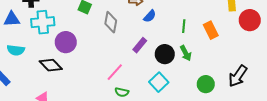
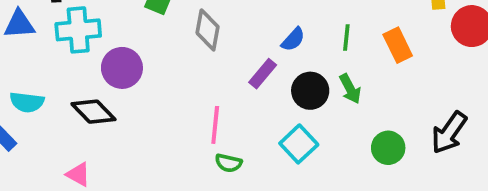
blue semicircle: (150, 16) -> (293, 39), moved
cyan semicircle: (16, 50) -> (27, 102), moved
pink line: (115, 72) -> (215, 125), turned -36

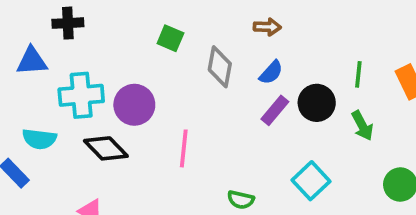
cyan cross: (78, 30) -> (81, 95), moved
blue semicircle: (293, 39) -> (271, 72), moved
black circle: (310, 91) -> (317, 103), moved
pink line: (215, 125) -> (184, 148), moved

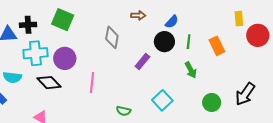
black cross: (68, 23) -> (28, 25), moved
green square: (170, 38) -> (63, 20), moved, size x1.5
blue semicircle: (271, 72) -> (172, 22), moved
black circle: (317, 103) -> (164, 42), moved

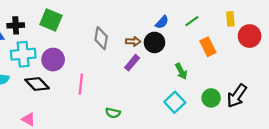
brown arrow: (138, 15) -> (133, 41), moved
green line: (189, 42) -> (192, 21), moved, turned 48
cyan square: (162, 100) -> (175, 102), moved
green circle: (212, 102) -> (211, 98), moved

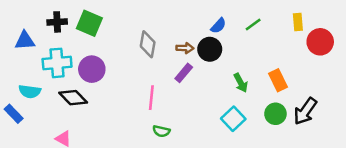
black cross: (16, 25) -> (57, 22), moved
orange rectangle: (208, 47) -> (278, 80), moved
pink line: (81, 84) -> (151, 98), moved

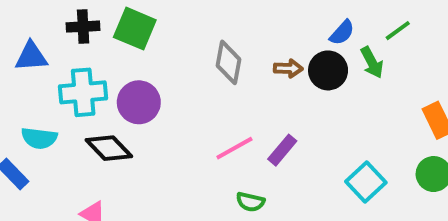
purple rectangle: (184, 73) -> (282, 150), moved
green arrow: (241, 83) -> (372, 62), moved
pink line: (151, 98) -> (234, 148), turned 55

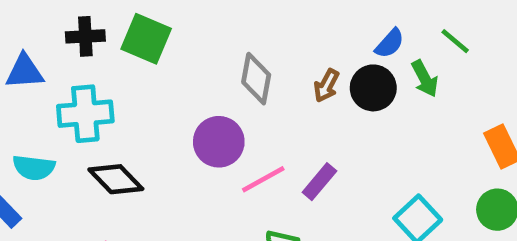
green line: (398, 31) -> (455, 41), turned 76
brown arrow: (288, 68) -> (326, 86), turned 116
purple circle: (139, 102) -> (219, 142), moved

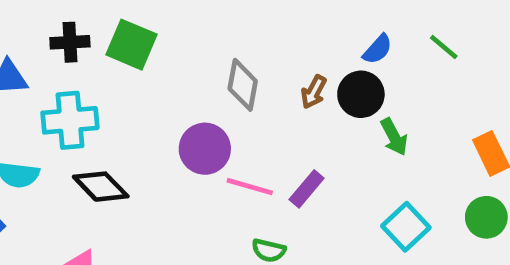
green arrow: (425, 79) -> (394, 137), moved
pink line: (263, 179) -> (250, 187), turned 45

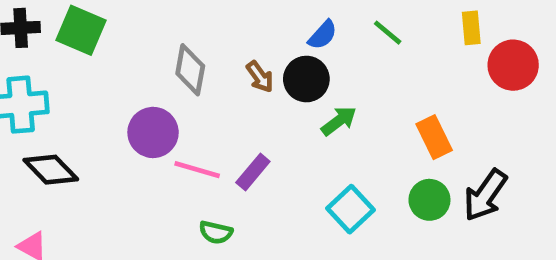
brown arrow: (314, 92) -> (260, 77), turned -64
green arrow: (394, 137) -> (339, 121), turned -99

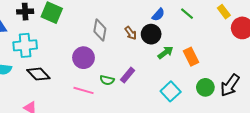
yellow rectangle: (471, 28) -> (224, 12), turned -32
orange rectangle: (434, 137) -> (191, 57), moved
pink line: (197, 170) -> (83, 90), moved
green semicircle: (216, 232) -> (107, 80), moved

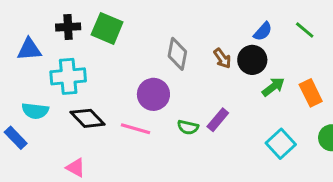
pink line: (83, 90) -> (135, 129), moved

